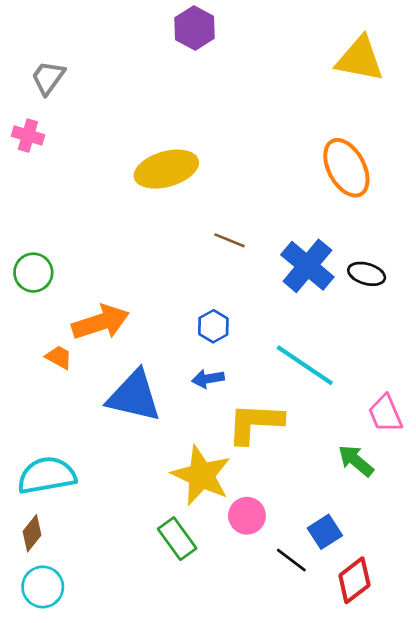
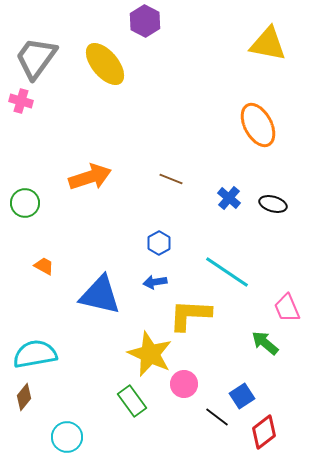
gray trapezoid: (48, 78) -> (36, 58), size x1.6
yellow ellipse: (166, 169) -> (105, 64), moved, turned 66
blue cross: (307, 266) -> (229, 198), size x0.6
orange arrow: (101, 322) -> (90, 177), moved
cyan circle: (43, 587) -> (67, 437), moved

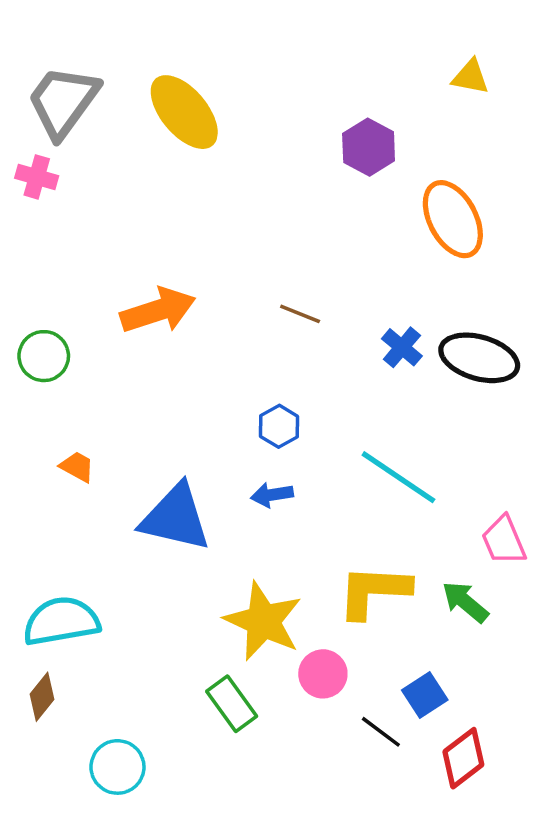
purple hexagon: (145, 21) -> (369, 147), moved
yellow triangle: (268, 44) -> (470, 77), size x0.6
black ellipse: (273, 204) -> (479, 358), size x1.6
yellow L-shape: (190, 315) -> (374, 591), moved

